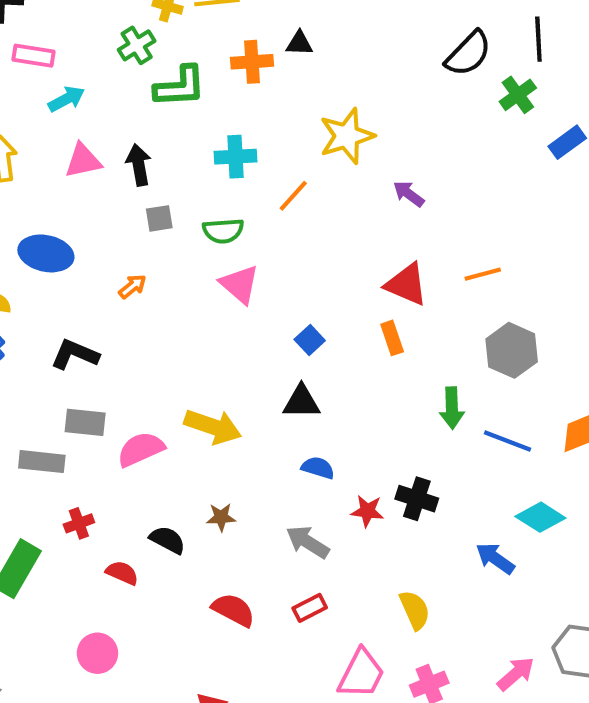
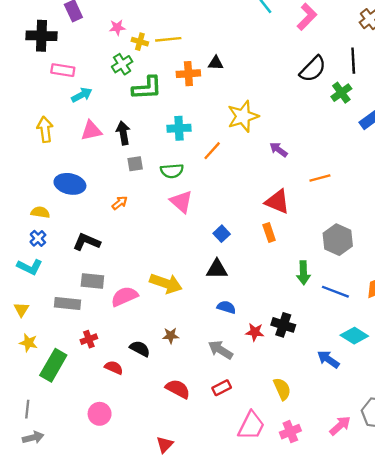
orange line: (483, 274) -> (320, 178), moved

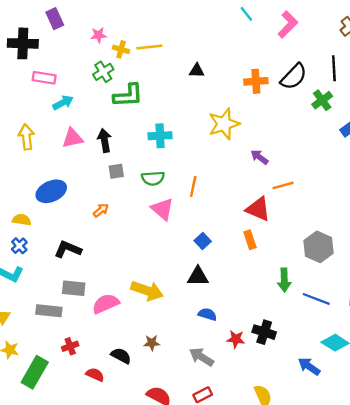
orange cross: (188, 74) -> (256, 81), moved
orange line: (212, 151) -> (193, 187), moved, turned -30
orange line: (320, 178) -> (283, 185), moved
blue ellipse: (70, 184) -> (51, 191), turned -36

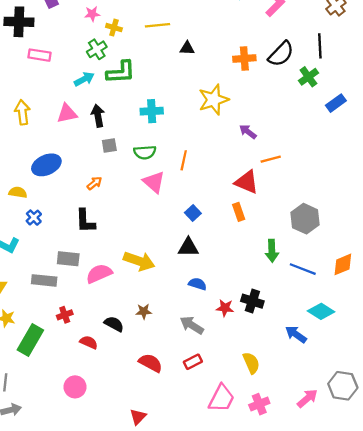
yellow line: (149, 47) -> (157, 25), moved
cyan arrow: (63, 103) -> (84, 79), moved
blue cross: (19, 246) -> (34, 218), moved
black L-shape: (68, 249) -> (85, 221), moved, turned -115

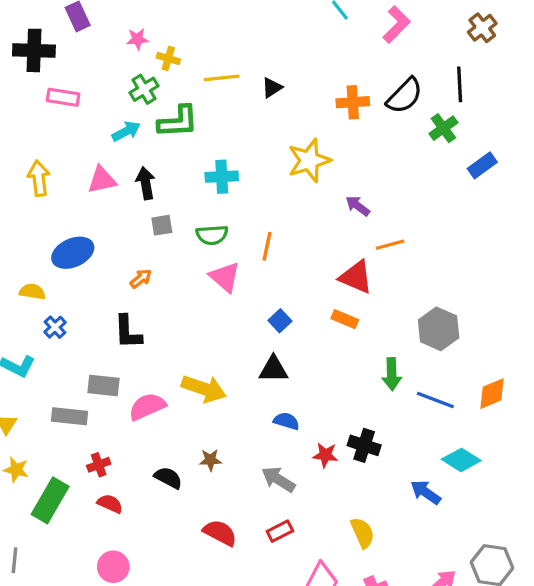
yellow line: (157, 25) -> (222, 78), moved
black triangle: (187, 48) -> (272, 88), turned -35
orange rectangle: (239, 212) -> (345, 319), turned -48
red semicircle: (89, 342) -> (110, 504), moved

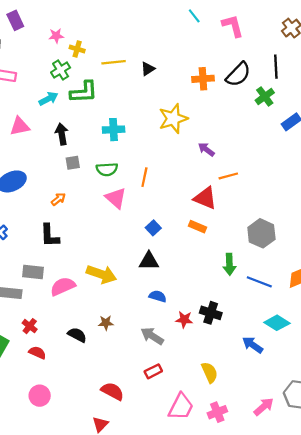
pink L-shape: (396, 25) -> (233, 26), turned -60
pink triangle: (102, 180) -> (20, 126), moved
red cross: (99, 465) -> (30, 326), turned -32
red semicircle: (220, 533) -> (112, 391), moved

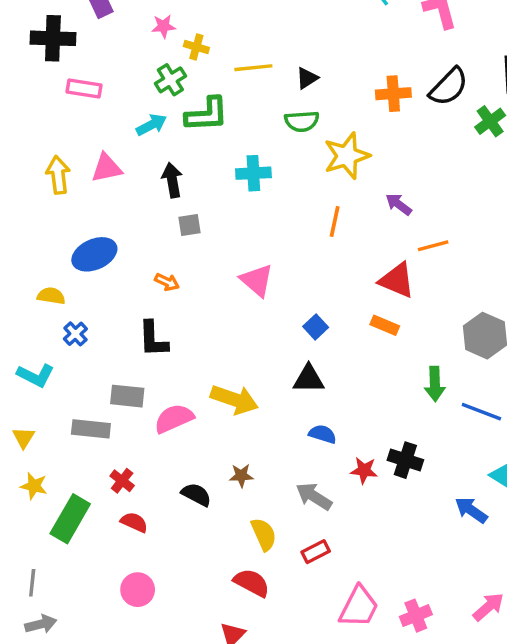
green semicircle: (107, 169) -> (302, 121), moved
orange line: (144, 177) -> (335, 222), moved
orange arrow: (58, 199) -> (167, 282), turned 64
yellow semicircle: (210, 372) -> (264, 534), moved

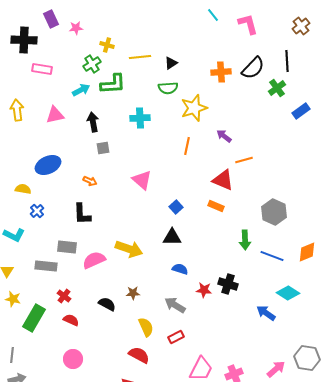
pink star: (164, 26) -> (76, 28), moved
yellow arrow: (58, 175) -> (17, 110), moved

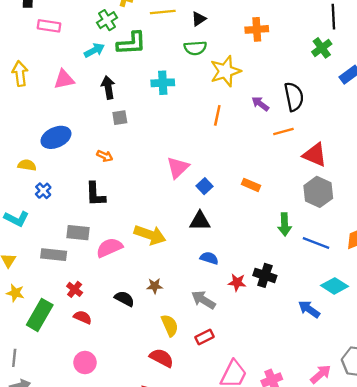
black semicircle: (253, 68) -> (294, 97), moved, turned -55
pink triangle: (142, 180) -> (178, 168), moved, turned 35
red triangle: (223, 180) -> (315, 155), moved

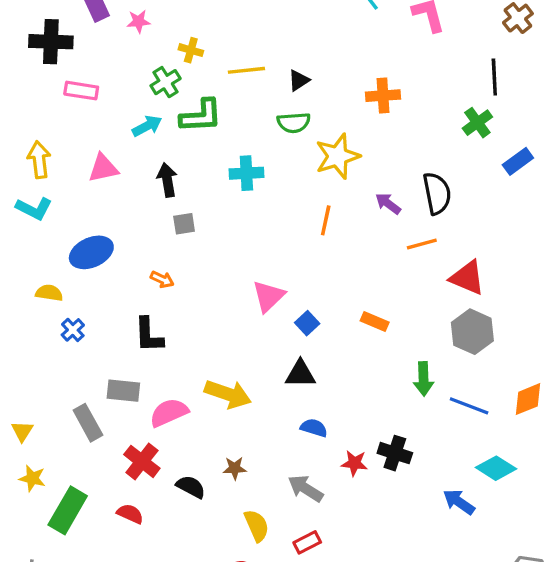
cyan L-shape: (16, 219) -> (34, 209), moved
gray rectangle: (54, 255) -> (88, 423), turned 55
red cross: (75, 289) -> (142, 461), moved, size x1.5

